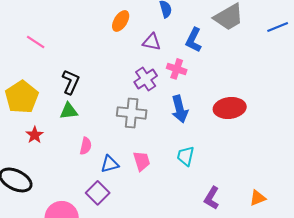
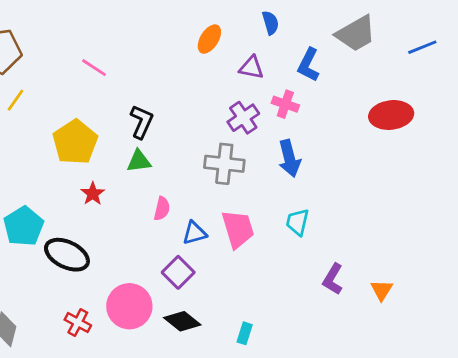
red ellipse: (230, 108) -> (391, 115), moved
pink trapezoid: (142, 161) -> (238, 229), size x1.4
orange triangle: (258, 198) -> (382, 290), moved, turned -36

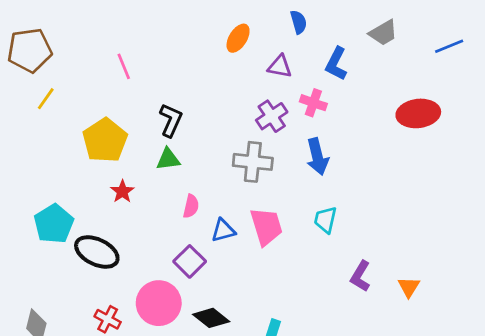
gray trapezoid: (356, 34) -> (383, 33), size x0.7
pink line: (94, 68) -> (124, 66), turned 35
purple square: (178, 272) -> (190, 261), moved

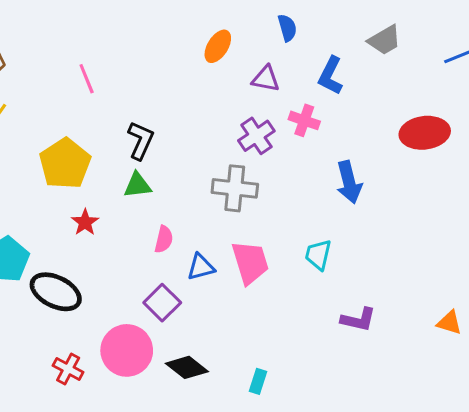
blue arrow: (317, 157) -> (349, 182), moved
purple L-shape: (360, 276) -> (358, 320), turned -108
orange triangle: (409, 287) -> (449, 323), moved, turned -45

